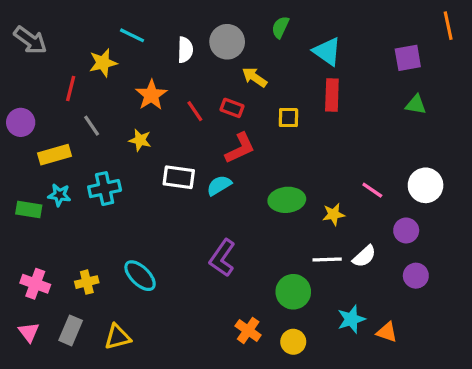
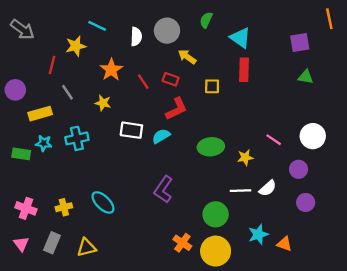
yellow circle: (293, 342) -> (216, 251), size x1.6

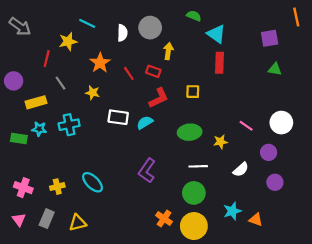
green semicircle: (206, 20) -> (194, 16), moved, turned 88
yellow arrow: (187, 57) -> (168, 51), turned 63
yellow square: (212, 86) -> (193, 92), moved
white line: (240, 191) -> (198, 166), moved

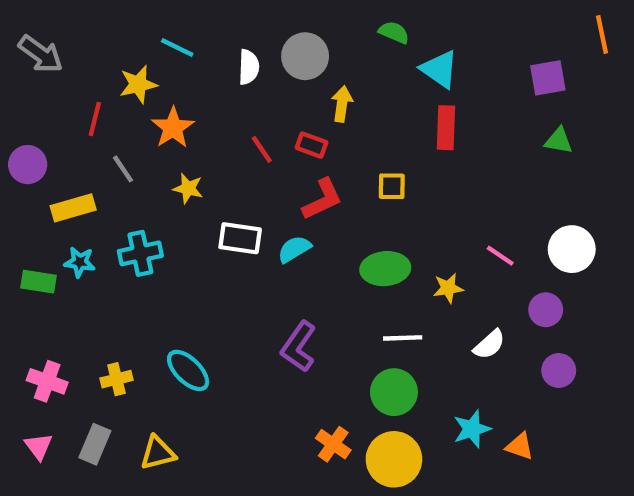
orange star: (100, 63) -> (173, 128), moved

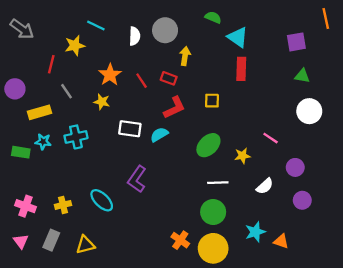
orange star: (173, 128) -> (110, 75), moved
white circle: (572, 249) -> (309, 111), moved
green ellipse: (385, 269) -> (208, 145), turned -40
purple L-shape: (299, 347) -> (137, 179), moved

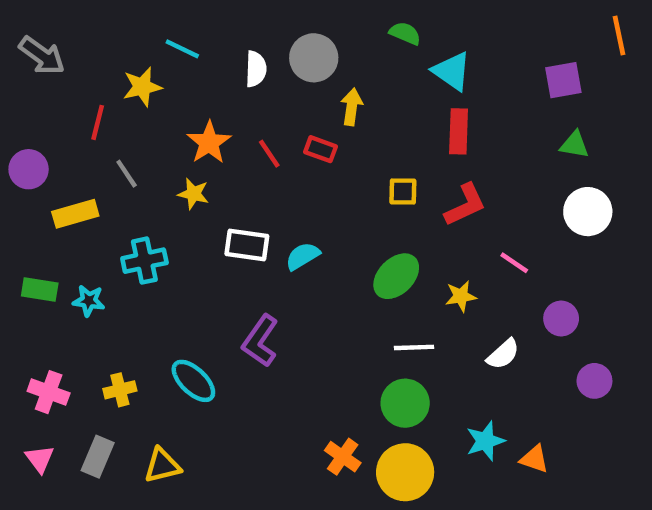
red L-shape: (174, 108) -> (465, 205), moved
cyan star: (43, 142) -> (89, 301), moved
purple circle: (302, 200) -> (594, 381), moved

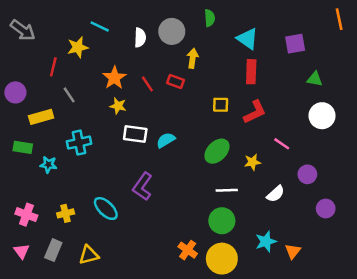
green semicircle: (405, 33) -> (210, 18), moved, turned 63
purple square: (563, 80) -> (295, 44), moved
yellow star: (193, 194) -> (118, 106), moved
green rectangle: (40, 290) -> (23, 147), moved
orange triangle: (534, 459) -> (293, 251), turned 49

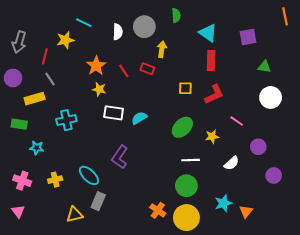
gray arrow: (23, 30) -> (19, 42), moved, turned 70
gray line: (69, 95) -> (50, 79), moved
cyan star: (48, 165) -> (37, 148), moved
gray rectangle: (53, 250) -> (98, 201), moved

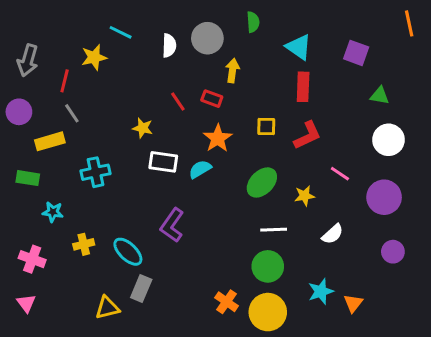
purple square: (248, 37) -> (356, 53), turned 30
orange star: (96, 66) -> (218, 138), moved
purple circle: (258, 147) -> (384, 197), moved, size x1.5
yellow cross: (55, 180) -> (84, 244), moved

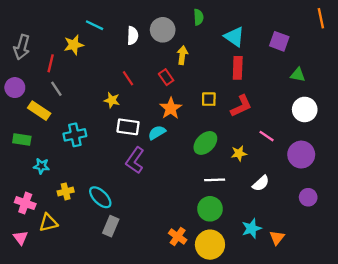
red rectangle: (212, 99) -> (166, 77), turned 35
red line: (178, 102) -> (128, 78), moved
yellow rectangle: (50, 141) -> (39, 111), turned 50
purple L-shape: (172, 225) -> (135, 160), moved
yellow triangle: (107, 308) -> (48, 223), moved

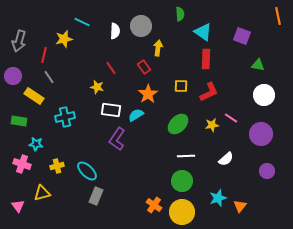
green semicircle: (198, 17) -> (180, 14), moved
yellow star: (239, 153) -> (212, 125), moved
pink cross: (25, 203) -> (22, 164), moved

